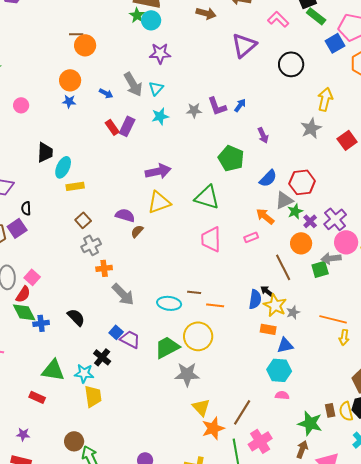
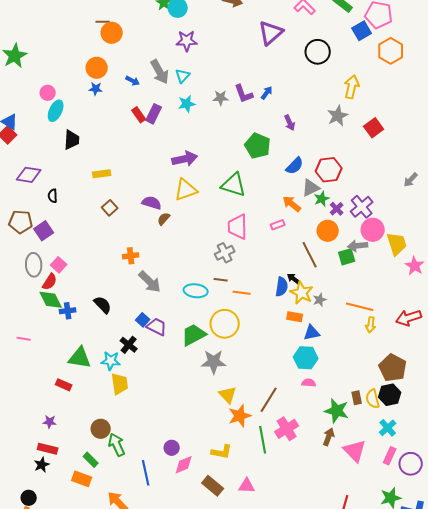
cyan ellipse: (63, 167) -> (56, 111), moved
purple square: (17, 228) -> (44, 231), moved
gray cross: (91, 245) -> (225, 253), moved

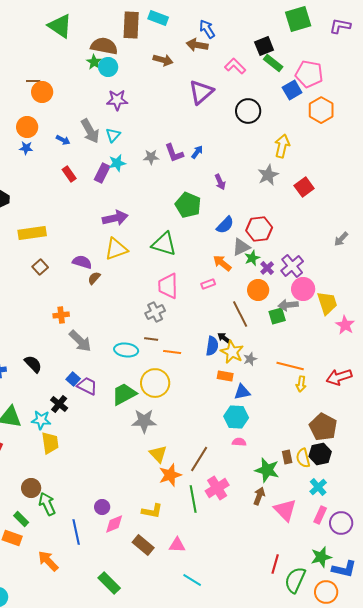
purple rectangle: (154, 114) -> (102, 173), moved
yellow rectangle: (102, 174) -> (32, 233), size x1.5

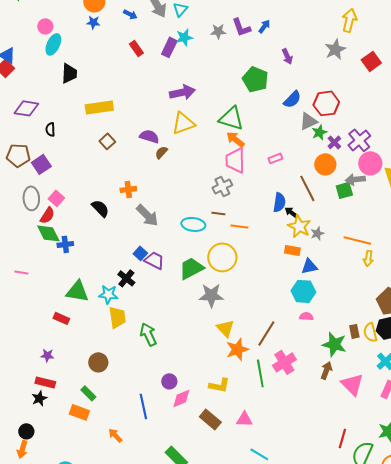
orange arrow: (222, 263) -> (235, 139), moved
blue semicircle: (212, 346) -> (279, 202), moved
black semicircle: (33, 364) -> (100, 208), moved
green arrow: (47, 504) -> (148, 334), moved
orange arrow: (48, 561) -> (115, 435), size x0.7

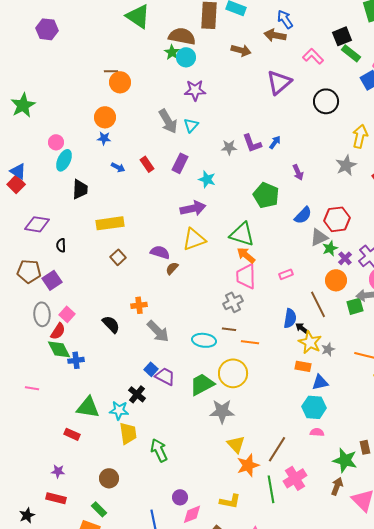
blue arrow: (130, 14) -> (118, 167), moved
cyan star: (184, 37) -> (207, 179), moved, turned 30
black star: (39, 398) -> (27, 515), moved

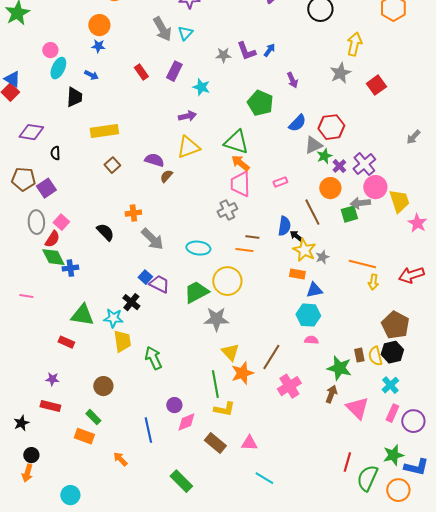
blue arrow: (118, 167) -> (91, 75), moved
purple arrow: (193, 208) -> (187, 116), size x0.7
brown line: (229, 329) -> (252, 237), moved
green line: (271, 489) -> (215, 384), moved

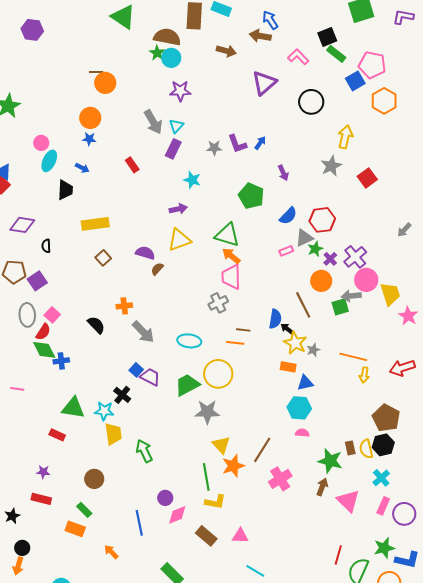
purple rectangle: (174, 71) -> (173, 149), moved
pink rectangle: (280, 182) -> (286, 251), moved

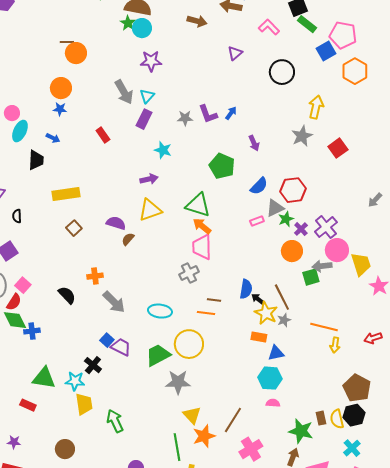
purple triangle: (264, 83) -> (235, 53), size x0.6
brown line: (303, 305) -> (282, 297), moved
red arrow: (402, 368) -> (373, 338), size x0.7

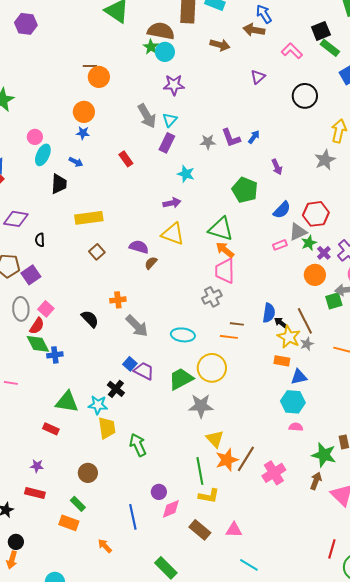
yellow triangle: (150, 210) -> (173, 234), turned 40
brown line: (233, 420) -> (246, 459), moved

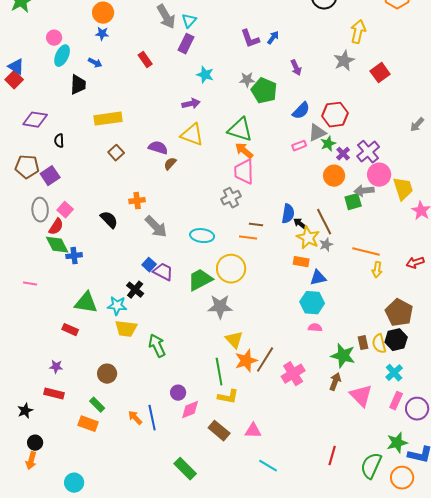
gray star: (208, 142) -> (247, 80), moved
yellow trapezoid: (107, 428) -> (126, 329), turned 105
orange arrow: (105, 546) -> (135, 418), moved
red line: (332, 549) -> (332, 456), moved

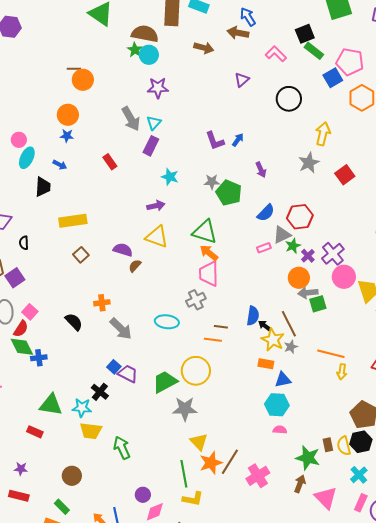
gray arrow: (364, 191) -> (308, 293), moved
cyan ellipse: (202, 236) -> (167, 322), moved

